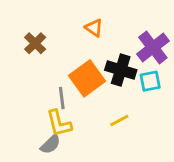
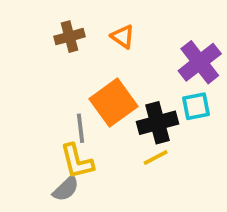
brown cross: (35, 43) -> (69, 37), moved, turned 30
black cross: (121, 70) -> (158, 123), moved, turned -32

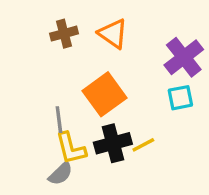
orange triangle: (123, 37) -> (113, 34), size x1.4
black cross: (158, 123) -> (113, 143), moved
gray line: (80, 128) -> (59, 120), moved

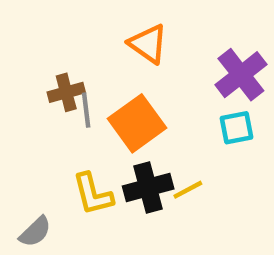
brown cross: (64, 34) -> (66, 92), moved
gray line: (59, 120) -> (86, 110), moved
gray semicircle: (61, 174) -> (35, 232), moved

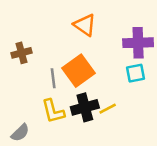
purple cross: (241, 75) -> (138, 43), turned 36
brown cross: (66, 92) -> (21, 53), moved
gray line: (86, 110) -> (53, 78), moved

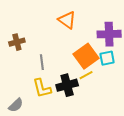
orange square: (78, 71) -> (86, 56), moved
yellow line: (108, 109) -> (86, 75), moved

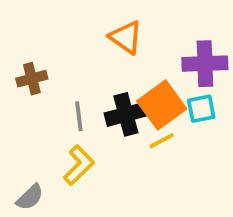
black cross: (67, 85) -> (126, 114), moved
yellow L-shape: (42, 88) -> (79, 165), turned -120

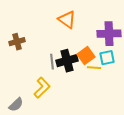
orange square: (162, 105) -> (86, 56), size x0.7
gray line: (79, 116) -> (52, 62), moved
yellow line: (162, 141) -> (94, 68), moved, turned 32

